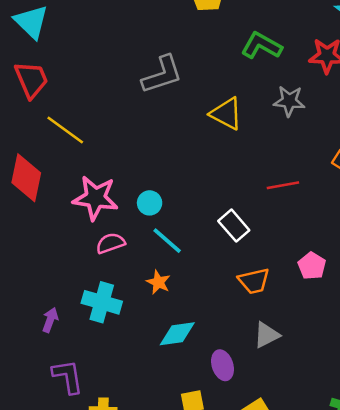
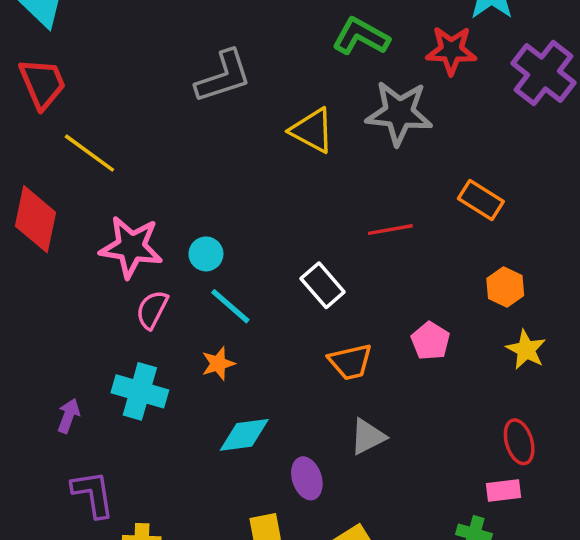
gray star: (289, 101) -> (399, 113), size x1.5
pink semicircle: (111, 243) -> (152, 310), turned -44
orange star: (158, 282) -> (218, 364), turned 30

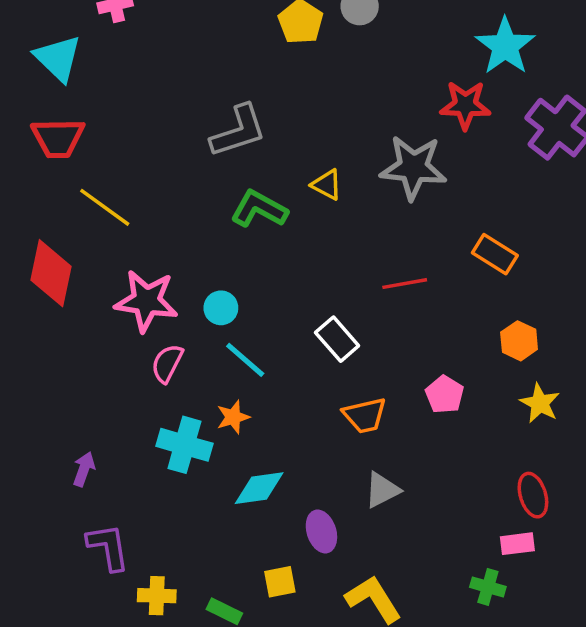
green L-shape: (361, 36) -> (259, 209), moved
red trapezoid: (42, 83) -> (58, 138), turned 112
yellow triangle: (312, 130) -> (327, 185), size x0.7
cyan cross: (140, 391) -> (184, 445), moved

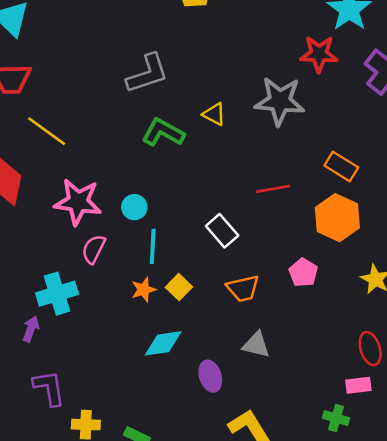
orange hexagon: (519, 341) -> (337, 218), moved, size x1.6
cyan line: (245, 360) -> (153, 246), turned 52
cyan cross: (184, 445) -> (57, 294), moved, turned -33
gray triangle: (382, 490) -> (256, 345), turned 40
yellow square: (280, 582) -> (179, 287), moved, turned -35

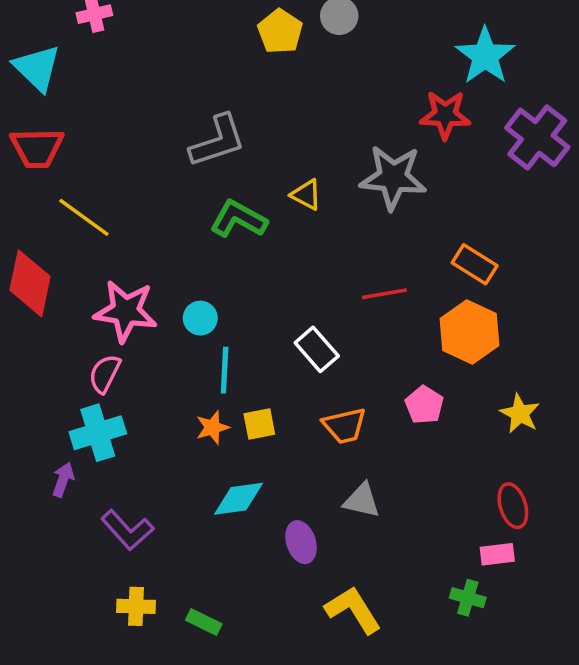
pink semicircle: (94, 249) -> (105, 374), moved
yellow square: (179, 287) -> (259, 424), turned 35
purple L-shape: (49, 388) -> (127, 530), moved, turned 147

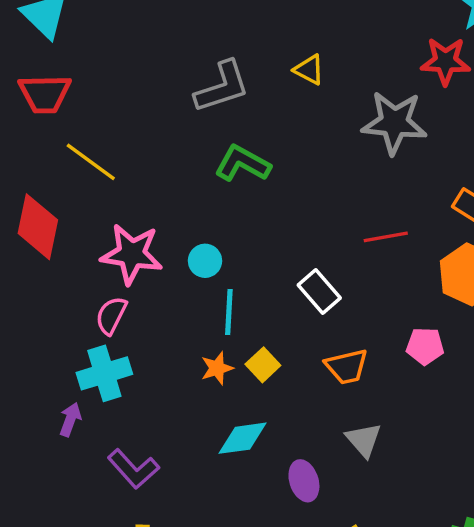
yellow triangle: (306, 195) -> (309, 70), moved
pink pentagon: (424, 405) -> (425, 346), turned -30
yellow square: (259, 424) -> (263, 365), turned -32
gray triangle: (362, 500) -> (364, 440), turned 36

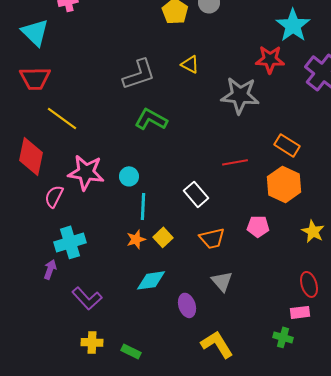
pink semicircle: (111, 315) -> (54, 196), moved

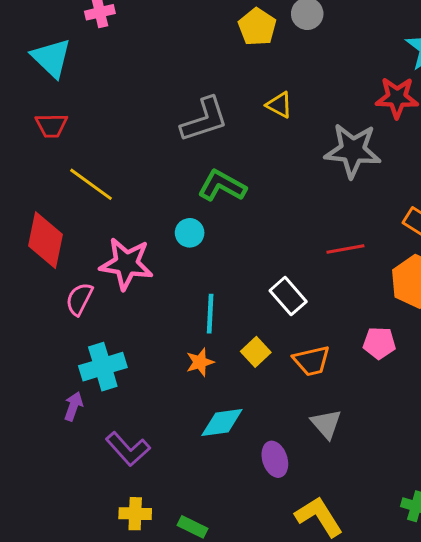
red trapezoid: (35, 78) -> (51, 125), size x0.7
cyan circle: (129, 176) -> (190, 233), moved
yellow square: (163, 237) -> (256, 352), moved

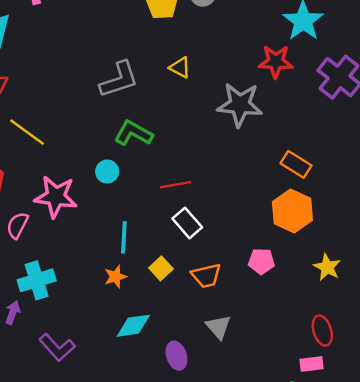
red line: (345, 249) -> (175, 185), moved

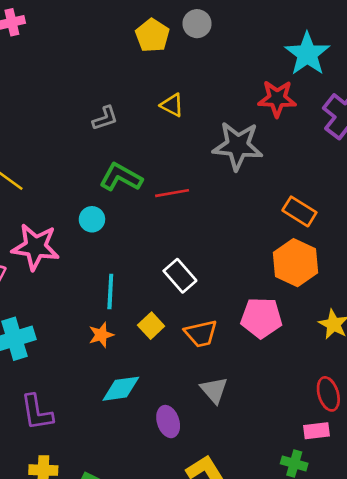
gray L-shape: (119, 80) -> (105, 118), size x0.6
red line: (175, 185) -> (172, 193), moved
pink pentagon: (261, 261) -> (261, 318), size x1.4
purple L-shape: (57, 347) -> (37, 412), turned 33

